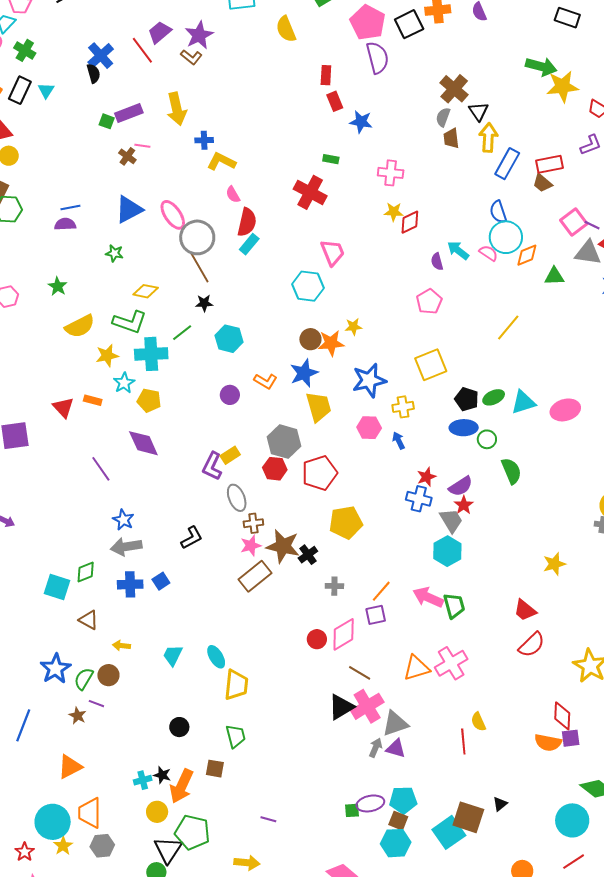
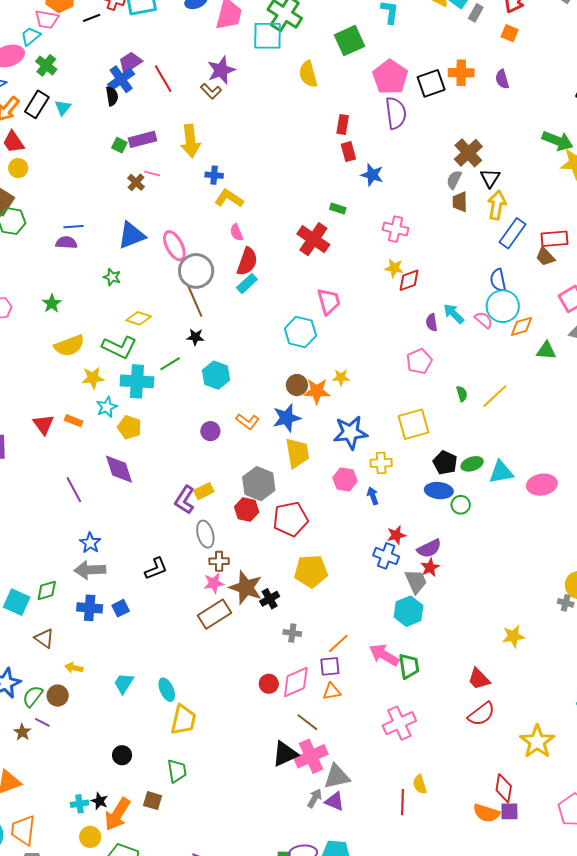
purple trapezoid: (160, 32) -> (130, 62), moved
green semicircle: (511, 471) -> (462, 394), moved, size x0.6
orange triangle: (416, 668) -> (332, 691), moved, size x0.7

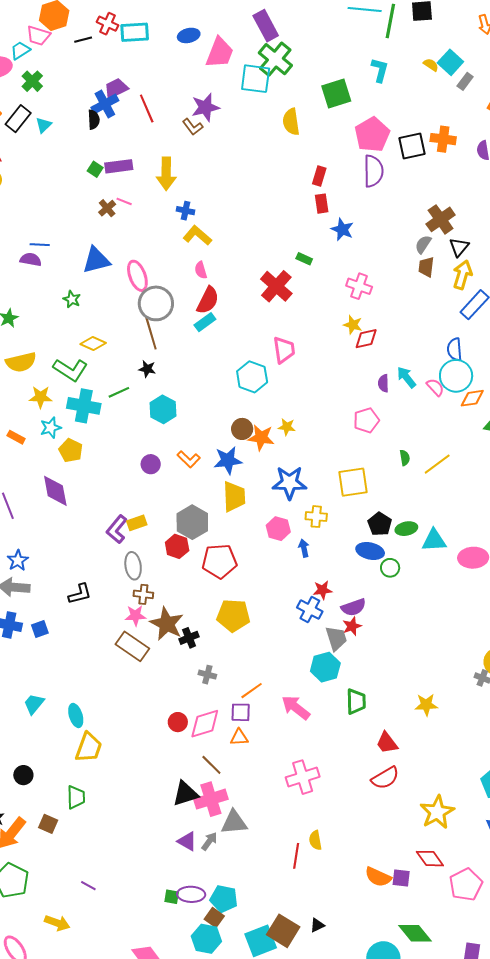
brown rectangle: (214, 614) -> (132, 646), turned 60
green trapezoid: (409, 666) -> (356, 701), moved
red diamond: (504, 788) -> (430, 859), moved, turned -52
purple triangle: (335, 801) -> (187, 841), moved

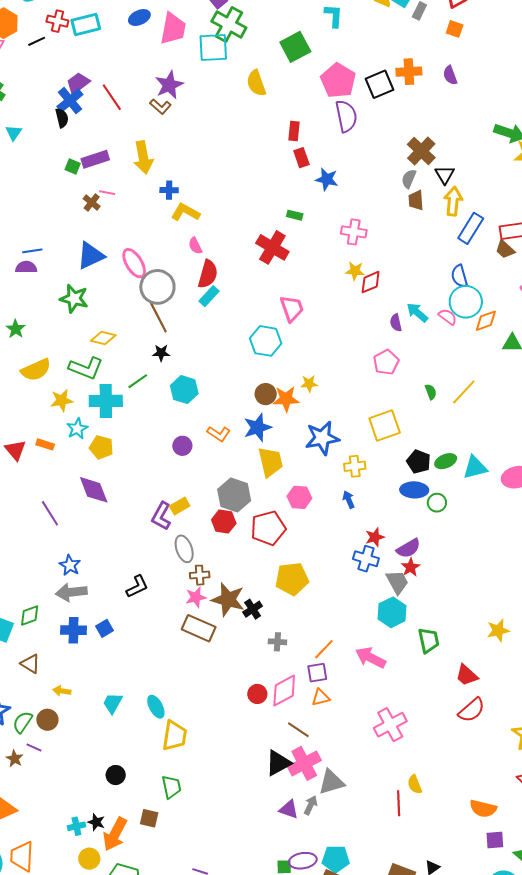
green star: (72, 299) -> (74, 299), size x1.6
pink hexagon: (278, 529) -> (299, 497), moved
purple square: (401, 878) -> (495, 840), moved

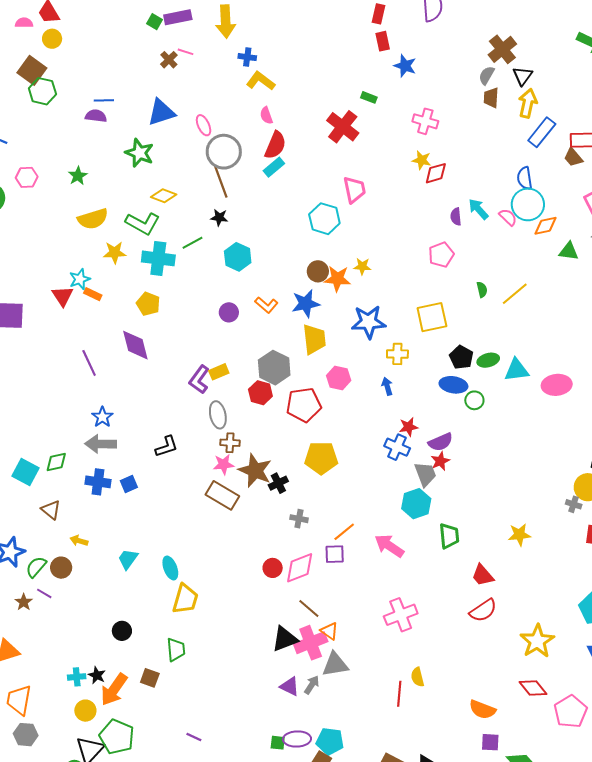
pink ellipse: (134, 263) -> (204, 125), size x0.7
cyan star: (77, 429) -> (80, 279), moved
orange triangle: (321, 697) -> (329, 631), moved, turned 42

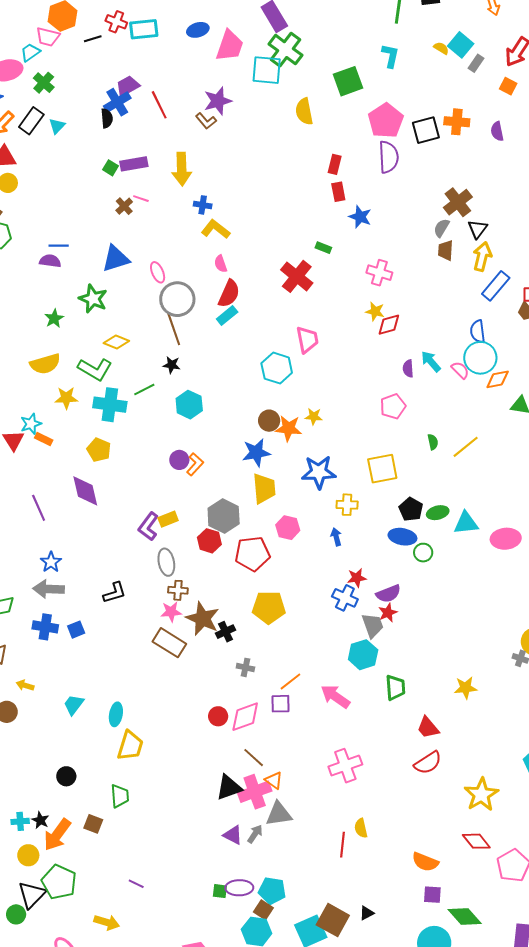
green star: (78, 176) -> (54, 318), moved
orange L-shape: (266, 305) -> (195, 464), moved, turned -90
cyan ellipse: (170, 568) -> (116, 714), turned 30

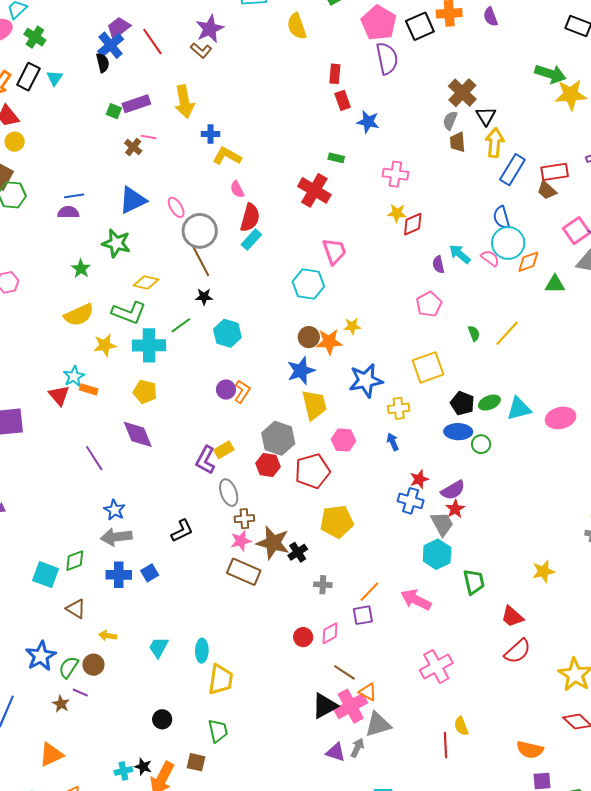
pink diamond: (245, 717) -> (330, 633), size x0.7

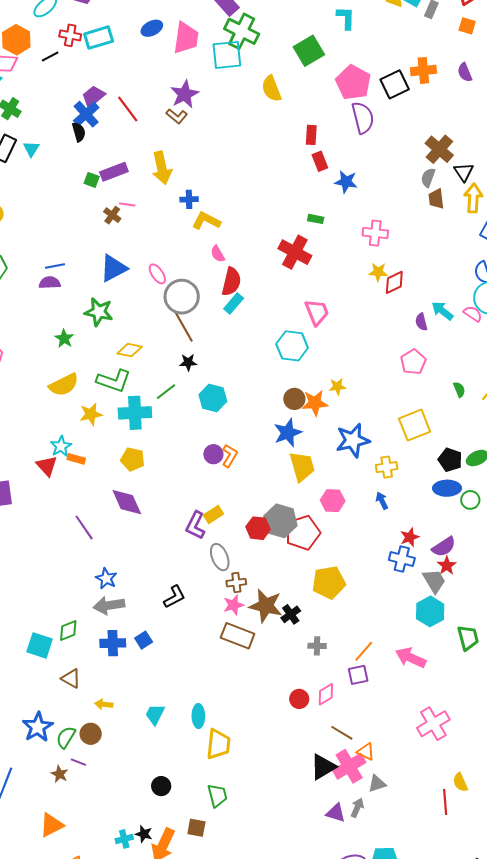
gray hexagon: (278, 438) -> (280, 521), moved
gray triangle: (378, 724) -> (377, 784), size x0.7

